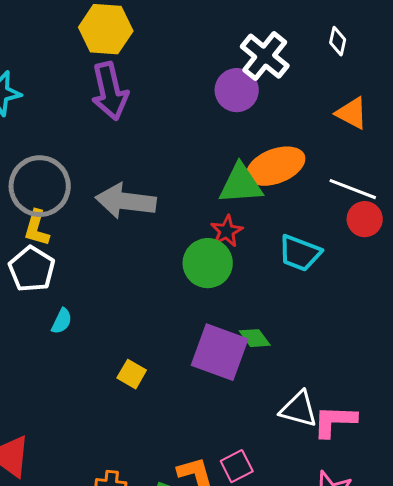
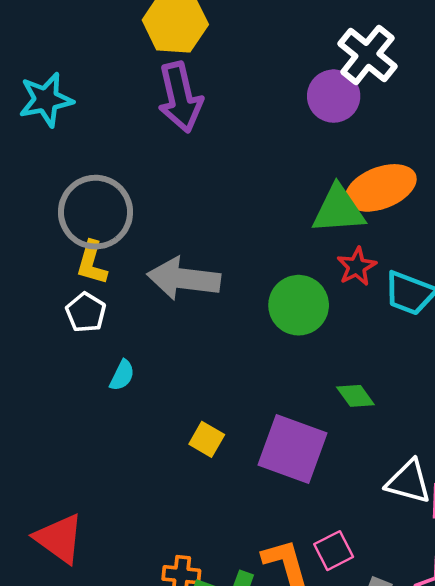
gray arrow: (126, 201) -> (184, 279), moved
red star: (227, 231) -> (357, 266), moved
white pentagon: (32, 269) -> (86, 312), size x0.7
purple square: (220, 352) -> (293, 449), moved

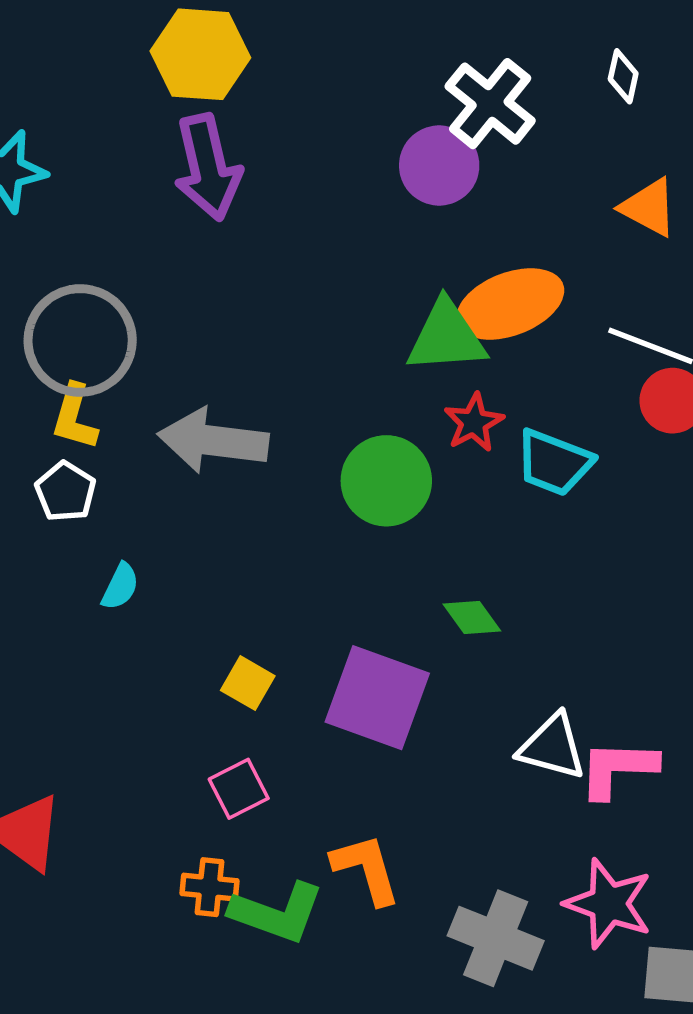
pink square: (334, 551) -> (239, 789), moved

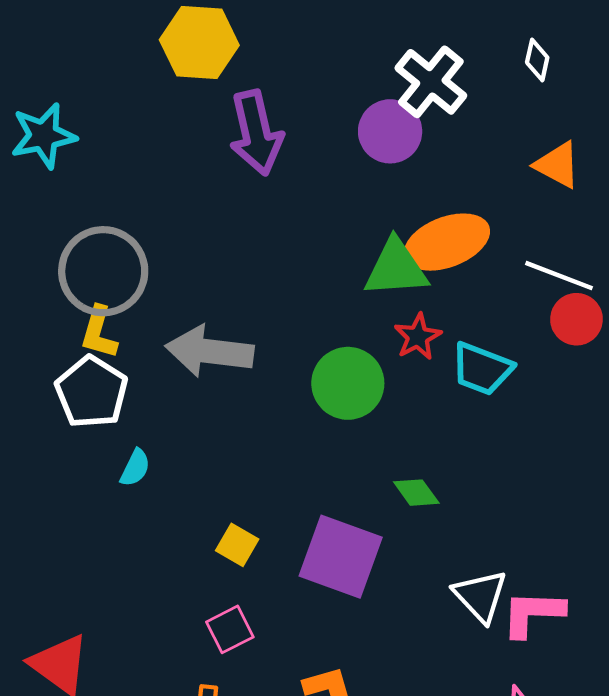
purple arrow: (208, 167) -> (256, 133), moved
white pentagon: (66, 492) -> (92, 392), size x1.5
white triangle: (552, 747) -> (480, 596), turned 32

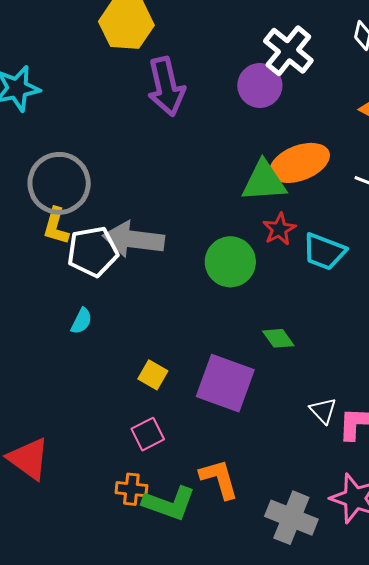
white pentagon: (92, 392) -> (93, 252), moved, turned 30
white triangle: (480, 596) -> (323, 411), size x0.7

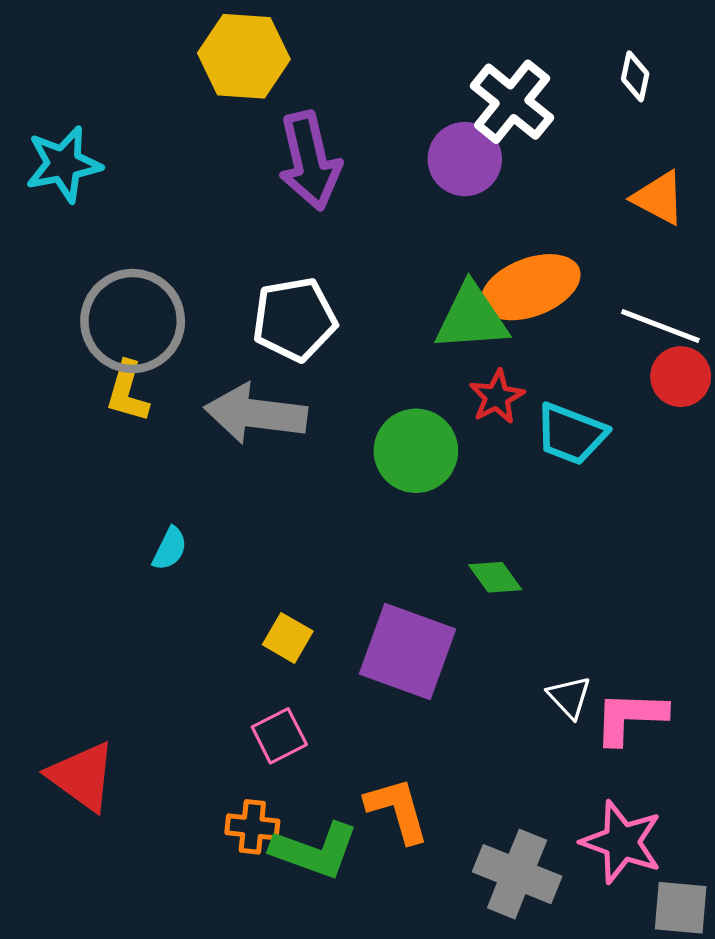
white pentagon: (93, 252) -> (294, 319), moved

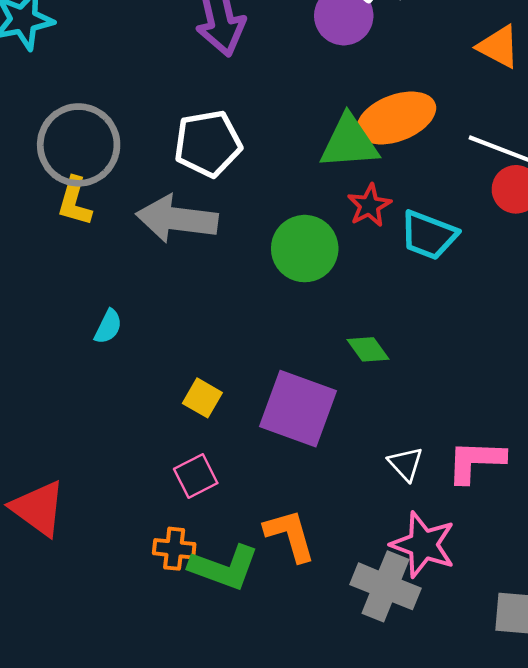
white triangle: (569, 697) -> (406, 464), moved
pink star: (622, 842) -> (423, 545), moved

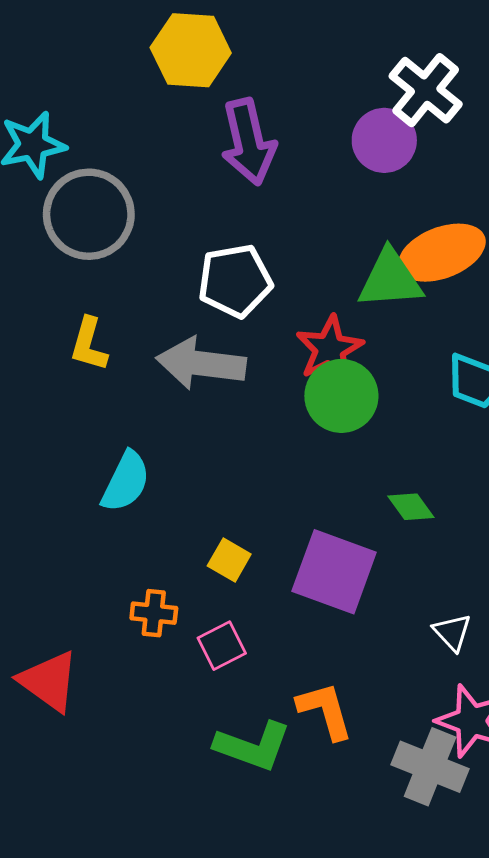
gray circle: (79, 145) -> (89, 214), moved
red star: (369, 205) -> (330, 349), moved, size x1.4
cyan semicircle: (108, 327) -> (126, 482), size x1.6
orange cross: (174, 549) -> (154, 613), moved

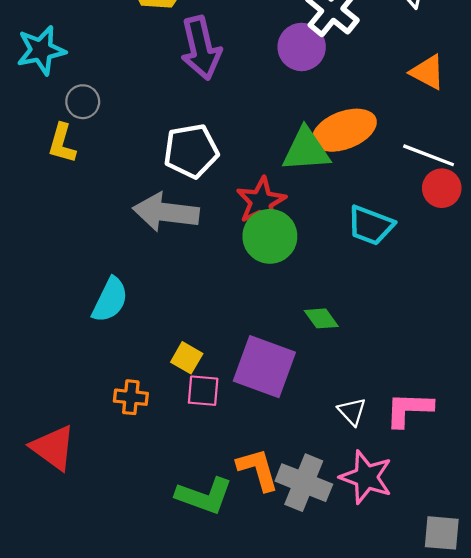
gray circle: (89, 214) -> (83, 102), size x0.5
yellow L-shape: (89, 344) -> (62, 143), moved
pink square: (222, 646) -> (203, 391), moved, turned 32
gray cross: (430, 767) -> (304, 483), moved

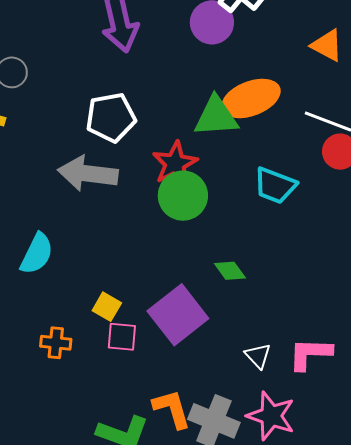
purple square: (264, 367) -> (178, 315), turned 32

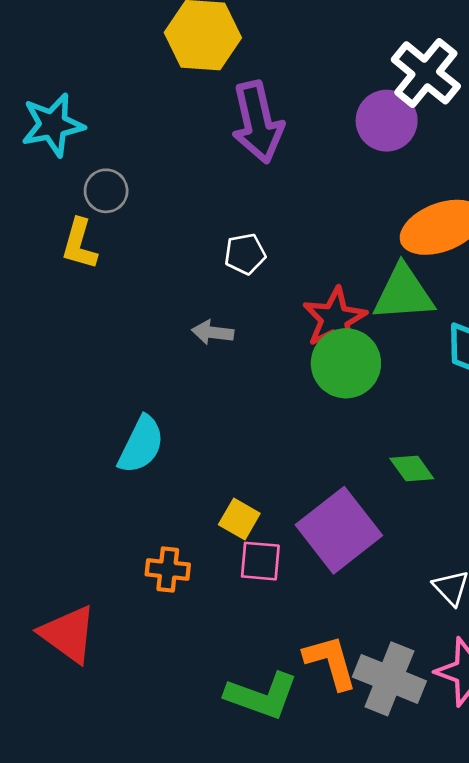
green triangle: (216, 116) -> (403, 293), moved
white pentagon: (111, 117) -> (245, 254), size x0.6
gray arrow: (88, 174) -> (213, 332), size x0.5

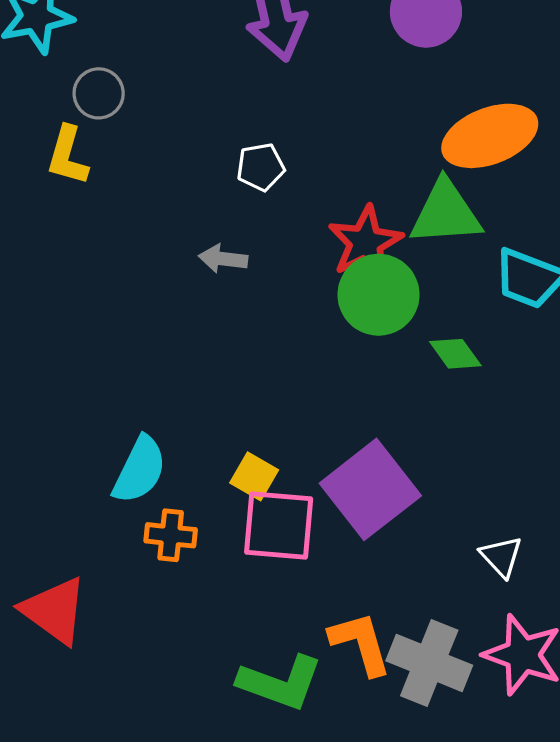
cyan semicircle: (141, 445) -> (140, 470), moved
green diamond: (412, 469) -> (455, 354), moved
pink square: (260, 561) -> (279, 525), size x1.5

